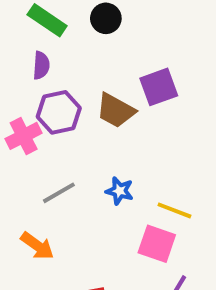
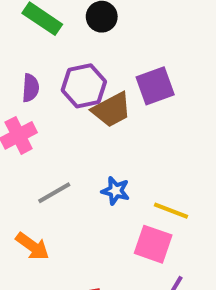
purple semicircle: (41, 65) -> (30, 88), moved
brown trapezoid: (116, 110) -> (112, 110), turned -57
purple hexagon: (59, 112) -> (84, 86), moved

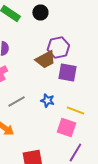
purple hexagon: (84, 86) -> (58, 48), moved
purple square: (155, 86) -> (67, 72), moved, turned 30

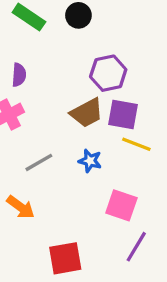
brown trapezoid: (45, 60) -> (87, 113), moved
yellow line: (75, 110) -> (136, 144), moved

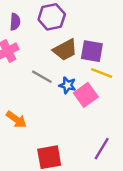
purple hexagon: (108, 73) -> (52, 17), moved
gray line: (39, 162) -> (42, 77), moved, turned 60
pink square: (121, 205) -> (86, 95), moved, turned 35

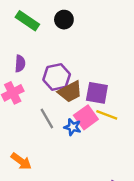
purple hexagon: (52, 17) -> (57, 77), moved
gray line: (42, 77) -> (47, 119), turned 30
pink square: (86, 95) -> (86, 117), moved

